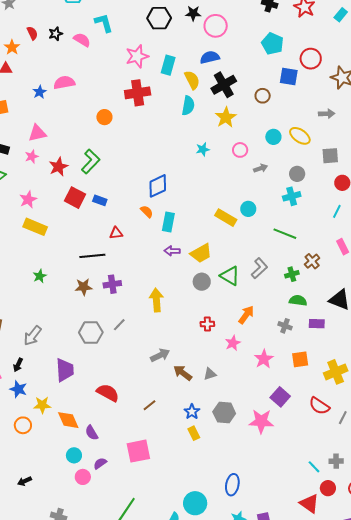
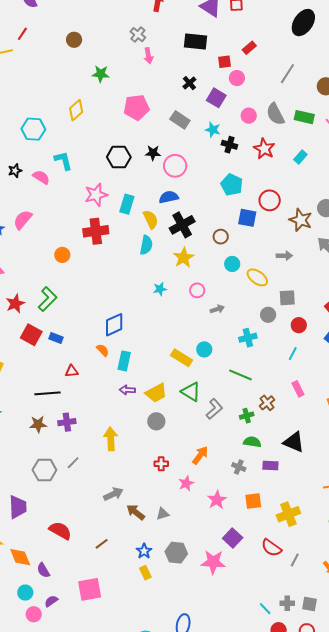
pink semicircle: (64, 83) -> (23, 220), turned -40
cyan circle: (273, 137) -> (232, 264), moved
gray circle: (297, 174) -> (268, 315), moved
green triangle: (230, 276) -> (191, 392), moved

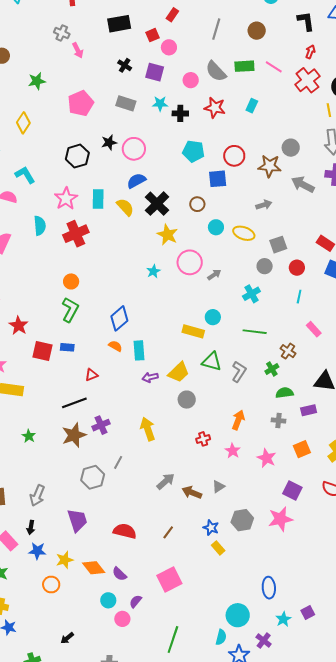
cyan semicircle: (146, 245) -> (40, 226), moved
orange circle: (62, 255) -> (71, 281), moved
pink circle: (197, 290) -> (190, 262), size x1.6
green L-shape: (48, 299) -> (70, 310), moved
brown star: (38, 424) -> (74, 435), size x1.4

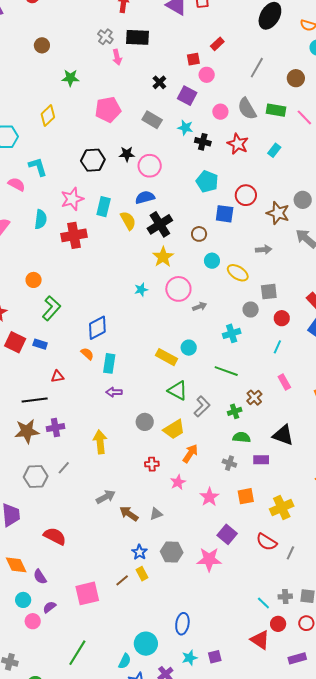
black rectangle: (119, 24) -> (138, 37), moved
orange circle: (71, 281) -> (34, 280), moved
yellow trapezoid: (179, 372) -> (174, 429), moved
brown line: (168, 532) -> (122, 580), moved

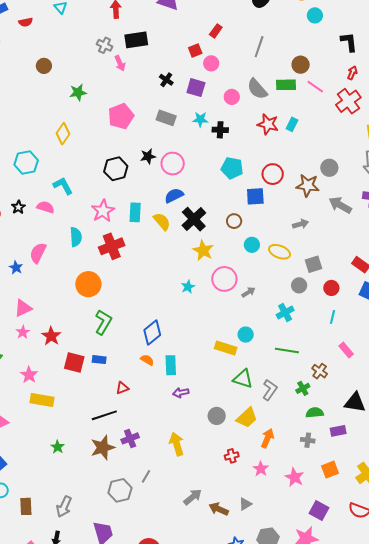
brown circle: (296, 78) -> (301, 65), moved
red star: (238, 144) -> (268, 124), moved
orange circle: (34, 280) -> (88, 284), moved, size x1.6

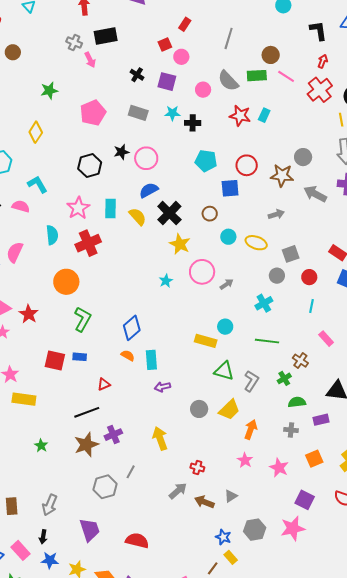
brown circle: (44, 66) -> (13, 52), moved
red star: (51, 336) -> (29, 314), moved
red cross: (232, 456) -> (197, 467), moved, turned 32

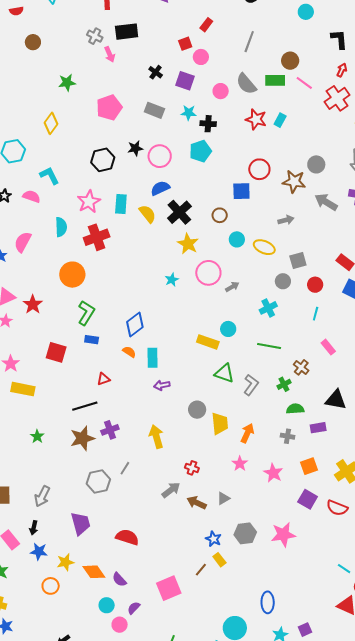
cyan pentagon: (206, 161) -> (200, 151), moved, turned -30
blue rectangle: (80, 357) -> (92, 340), moved
yellow trapezoid: (229, 410) -> (220, 423), moved, turned -55
purple square: (305, 500) -> (308, 499), moved

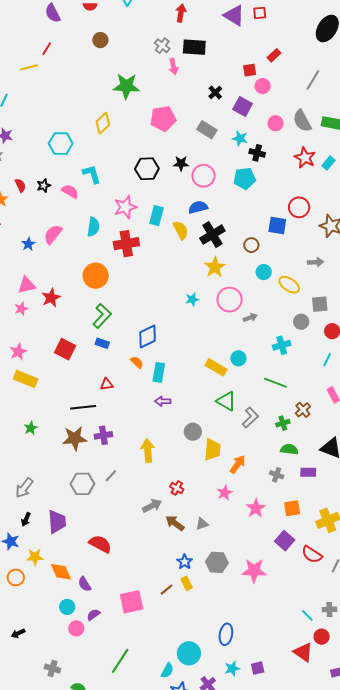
green star: (67, 83) -> (126, 86), size x1.5
black arrow: (34, 528) -> (26, 519), moved

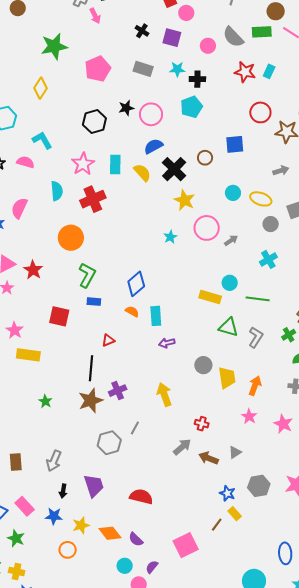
red circle: (299, 207) -> (260, 112), moved
brown circle: (251, 245) -> (205, 158), moved
gray circle: (301, 322) -> (271, 224), moved
green line: (275, 383) -> (258, 299), moved
black line: (83, 407) -> (91, 368), turned -65

